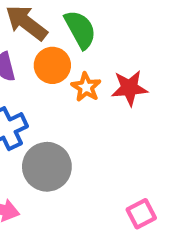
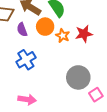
gray circle: (47, 167) -> (78, 77), moved

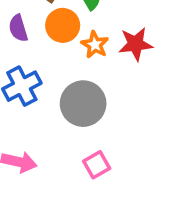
gray circle: (78, 77) -> (83, 104), moved
pink square: (96, 95) -> (97, 165), moved

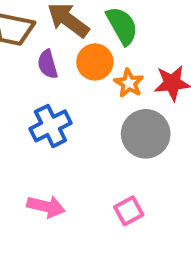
gray circle: (83, 104) -> (146, 134), moved

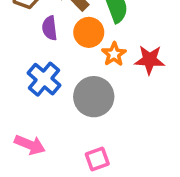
blue cross: (50, 126) -> (44, 79), turned -32
gray circle: (146, 134) -> (94, 97), moved

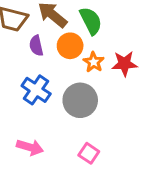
pink square: (97, 159) -> (89, 153), turned -30

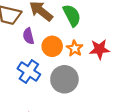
orange circle: (70, 46) -> (52, 46), moved

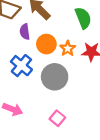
green semicircle: (72, 15) -> (83, 18), moved

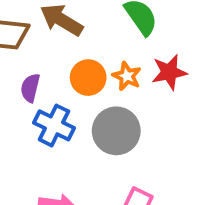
purple semicircle: (25, 32) -> (30, 88), moved, turned 35

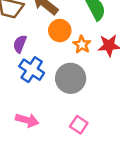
orange circle: (88, 78) -> (60, 31), moved

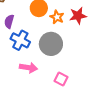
pink arrow: (27, 120) -> (28, 68), moved

